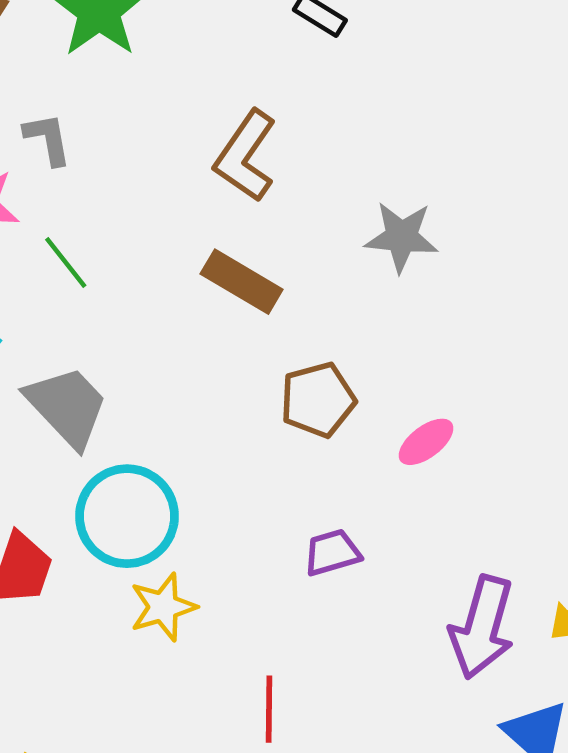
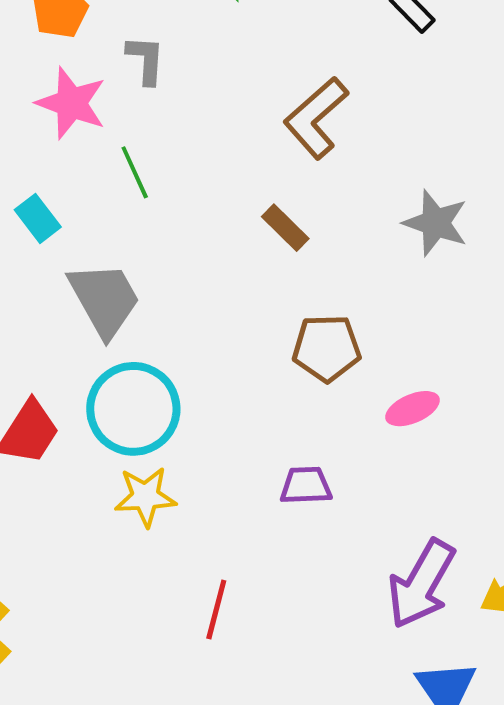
brown rectangle: (242, 282) -> (285, 228), size x0.7

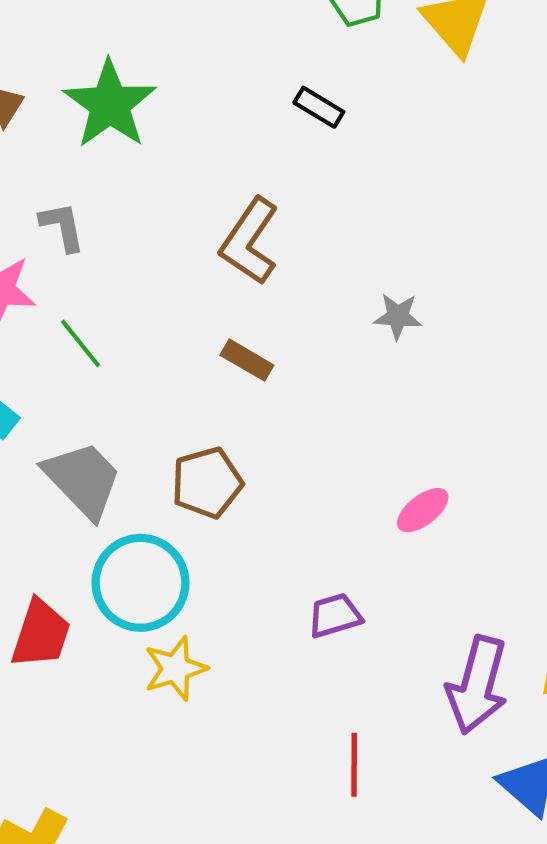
gray star: (436, 223) -> (398, 316), size x0.7
brown pentagon: (327, 348) -> (207, 483), moved
red line: (216, 610) -> (354, 765), moved

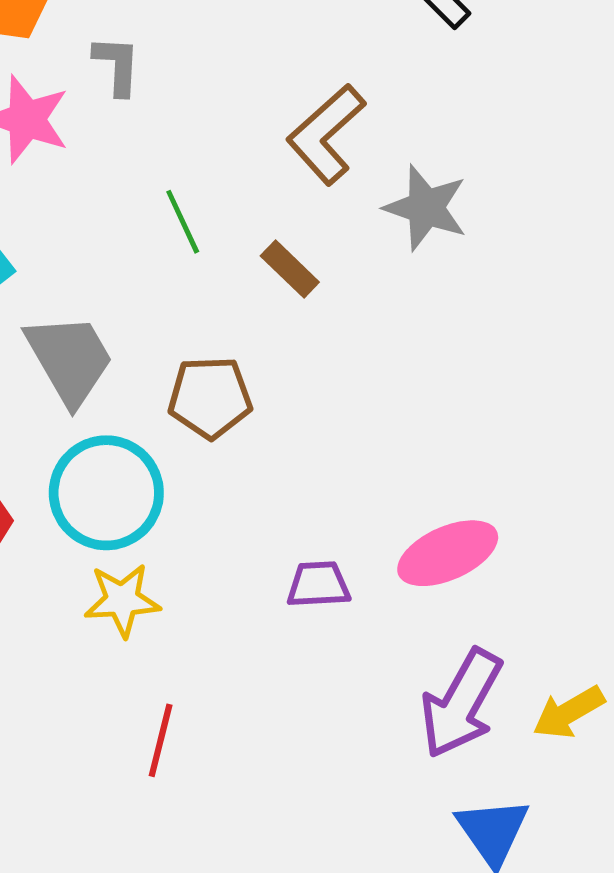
gray star: (398, 316) -> (426, 208), moved, size x1.5
green line: (80, 343) -> (183, 222), moved
pink ellipse: (423, 510) -> (448, 553), moved, size x1.5
red line: (354, 765) -> (161, 740), moved

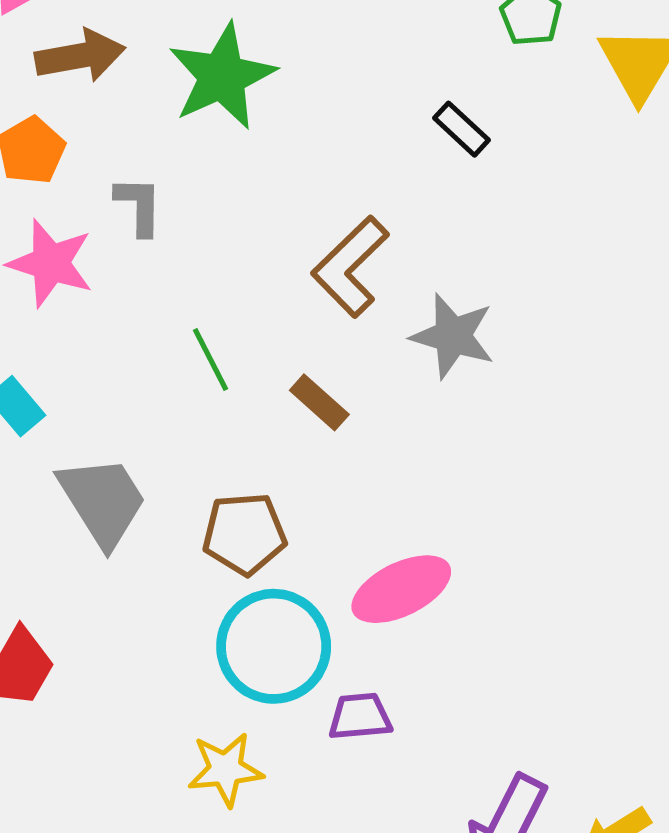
cyan circle: (106, 493) -> (274, 646), moved
pink ellipse: (448, 553) -> (401, 589), moved
yellow star: (122, 600) -> (225, 769), moved

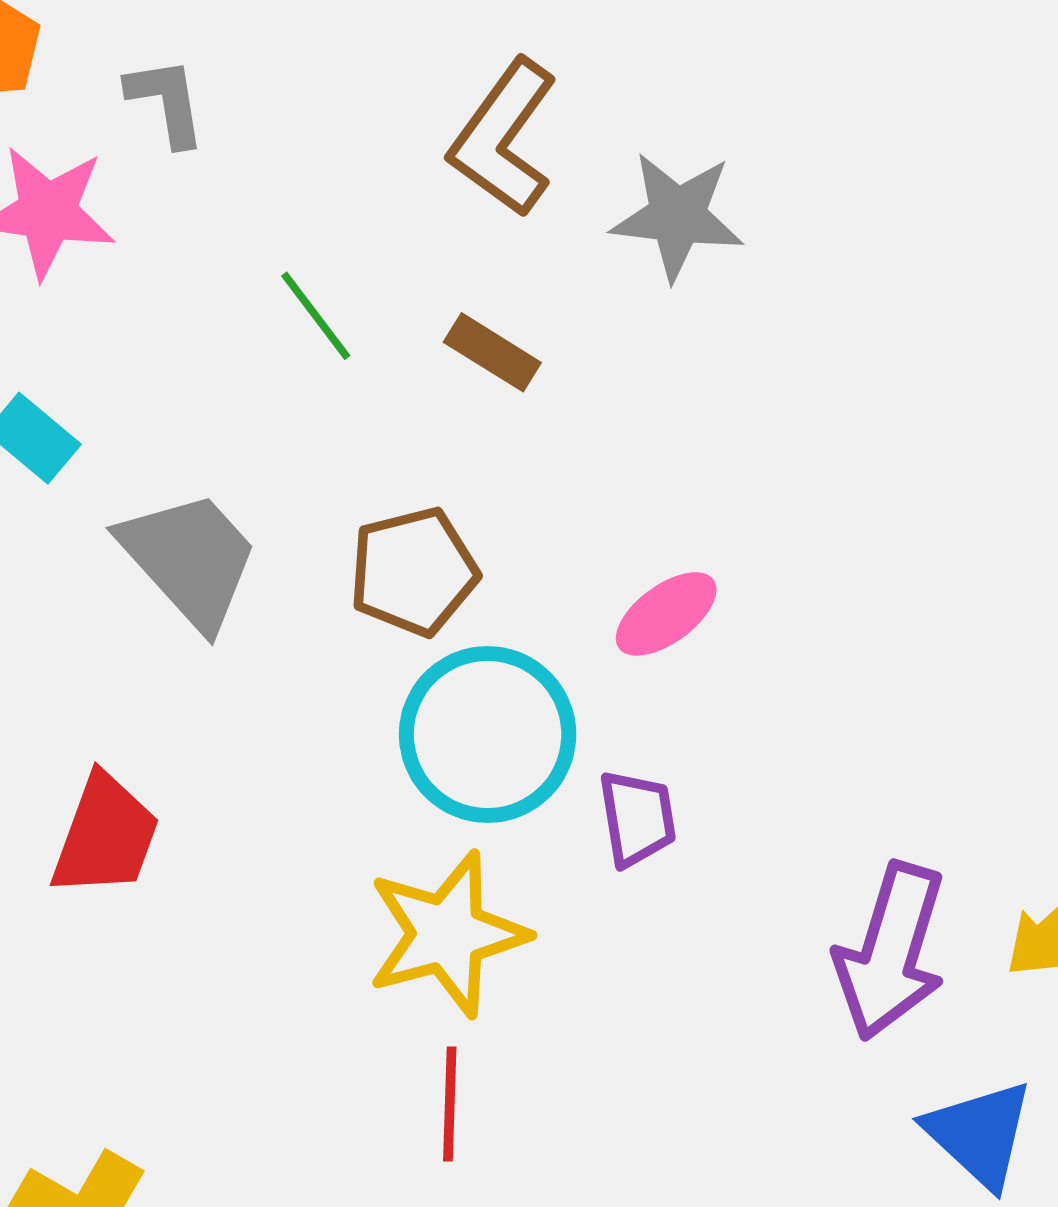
pink ellipse: (401, 589) -> (666, 614), size x0.7
purple trapezoid: (360, 717) -> (637, 818), turned 96
yellow star: (225, 769) -> (447, 934), size x1.4

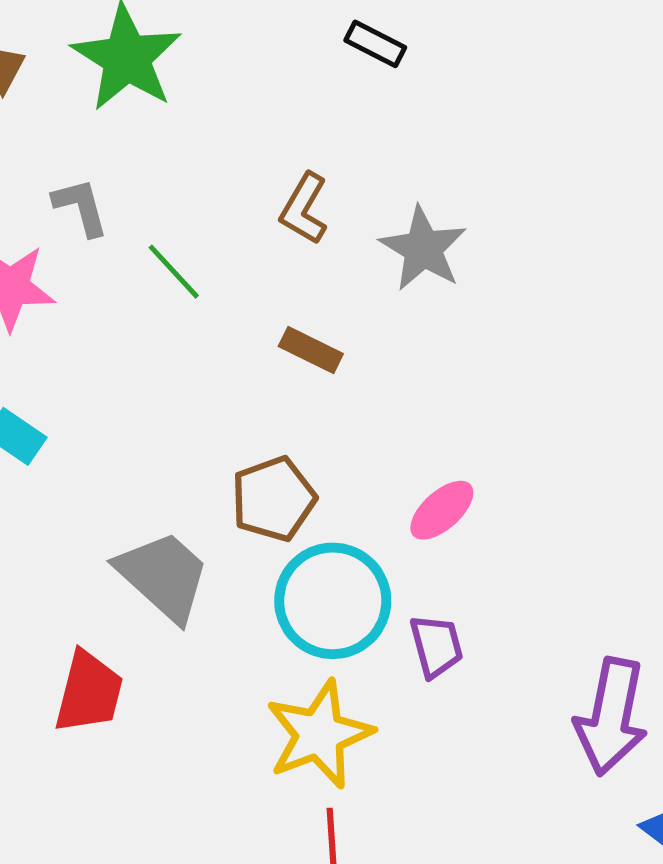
brown L-shape: (503, 138) -> (304, 209), size x0.7
gray star: (677, 216) -> (423, 249), turned 30
green line: (316, 316) -> (174, 272), moved
gray trapezoid: (190, 559) -> (163, 576), moved

